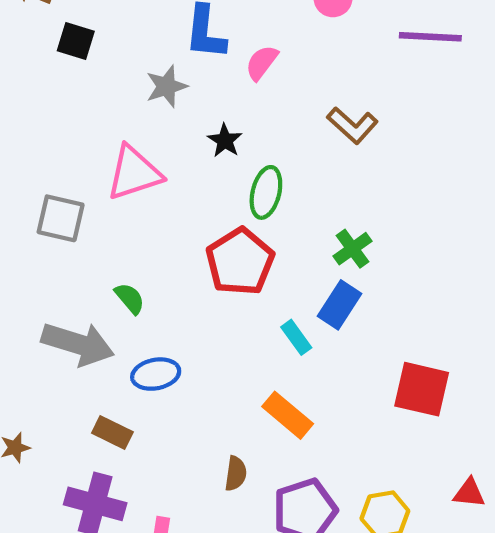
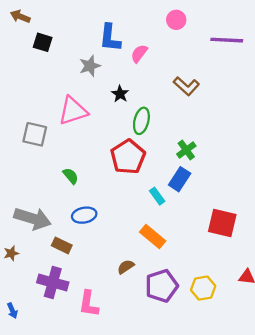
gray arrow: (78, 344) -> (33, 219), moved
brown semicircle: (236, 474) -> (126, 267), turned -132

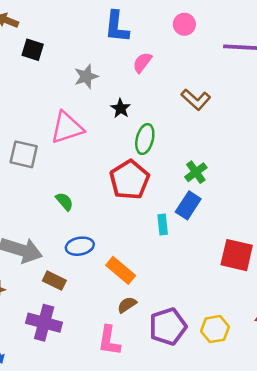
blue L-shape: (110, 38) -> (117, 27), moved
cyan rectangle: (157, 196) -> (163, 224), turned 30
orange rectangle: (153, 236) -> (121, 270), moved
pink L-shape: (89, 304) -> (109, 341), moved

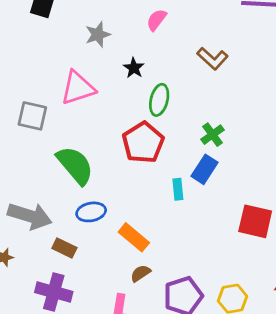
green semicircle: (64, 202) -> (75, 165), size x2.0

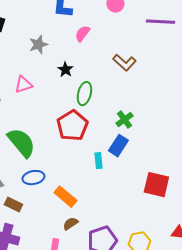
pink triangle: (78, 88) -> (23, 85), size x0.7

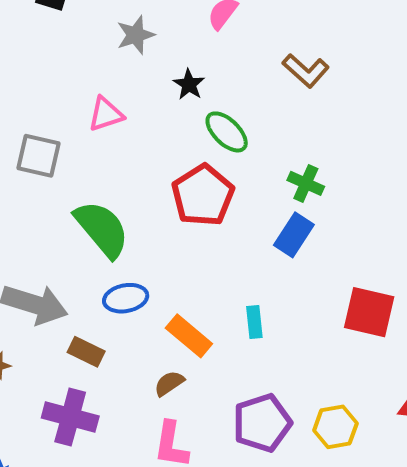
green ellipse: (84, 94) -> (227, 132), turned -60
green cross: (124, 120) -> (306, 183), turned -30
cyan rectangle: (98, 161) -> (254, 322), moved
brown semicircle: (70, 224) -> (169, 383), moved

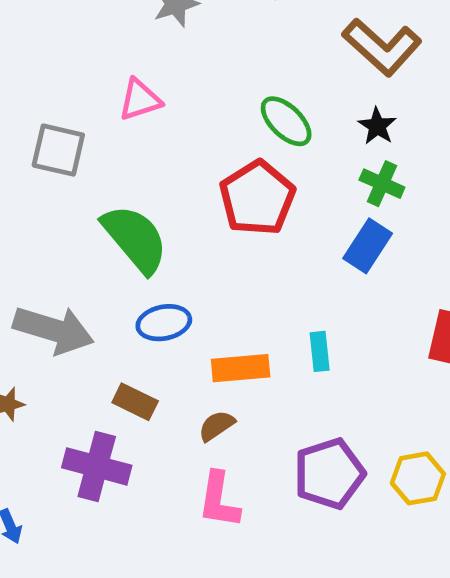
brown L-shape: (306, 71) -> (382, 47), size x1.4
black star: (189, 84) -> (377, 126), moved
orange rectangle: (189, 336) -> (241, 368), turned -45
brown rectangle: (86, 352) -> (135, 402), moved

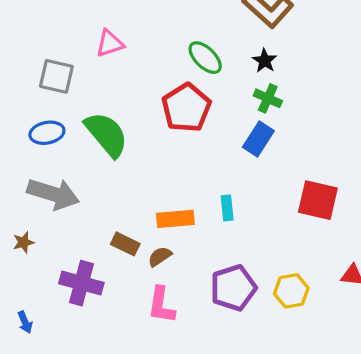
blue ellipse: (164, 323) -> (47, 133), moved
brown rectangle: (135, 402) -> (125, 244), moved

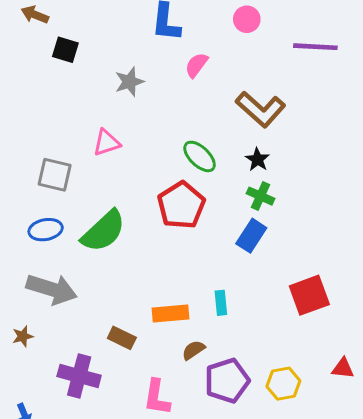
green semicircle: (106, 134) -> (103, 231), turned 87
red square: (318, 200) -> (309, 295), turned -33
brown semicircle: (160, 256) -> (193, 350), moved

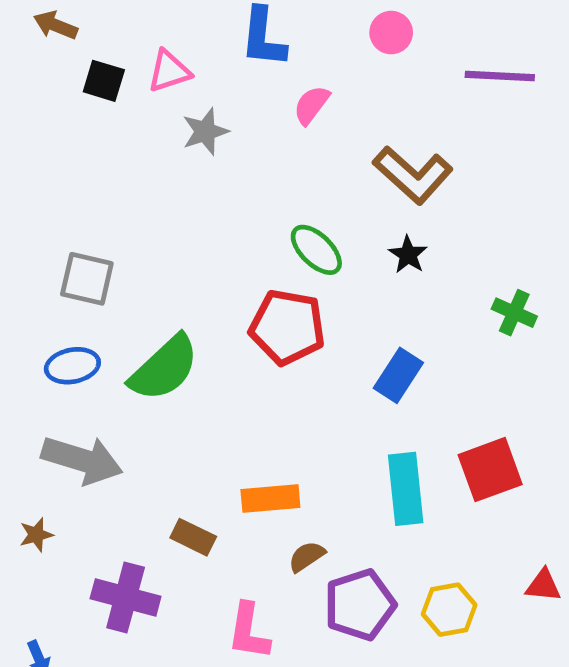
pink triangle: (107, 143) -> (169, 71), moved
green cross: (260, 196) -> (514, 313), moved
red pentagon: (181, 205) -> (287, 327), turned -30
cyan rectangle: (221, 303) -> (406, 489), moved, size x1.8

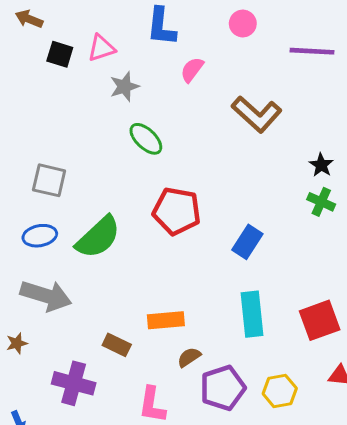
green ellipse: (316, 250) -> (146, 139), moved
black star: (408, 255) -> (321, 165), moved
red square: (490, 470) -> (320, 320), moved

